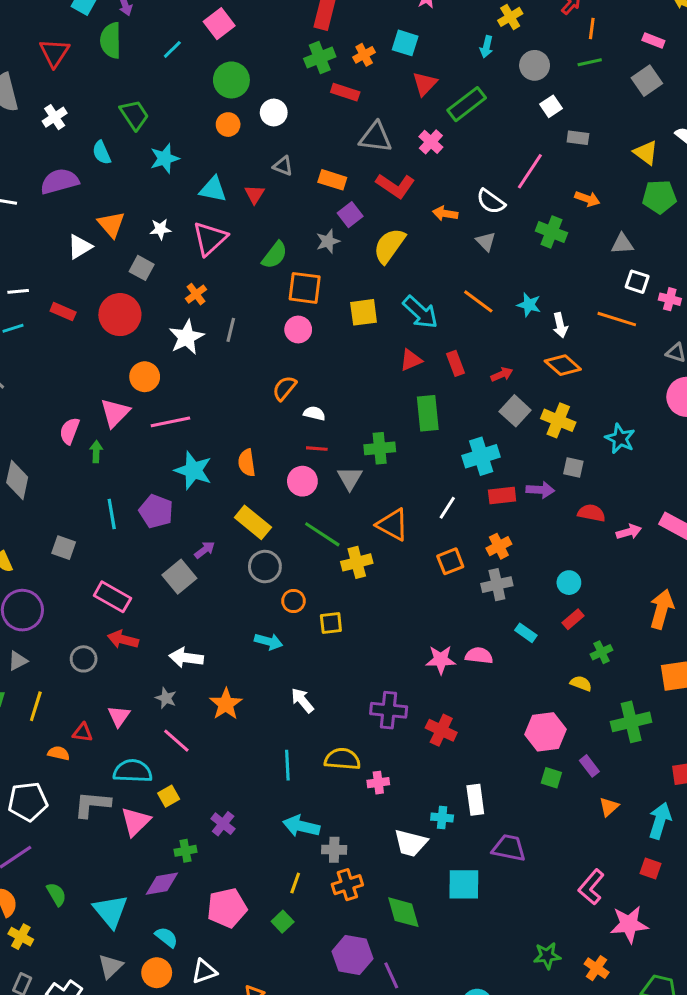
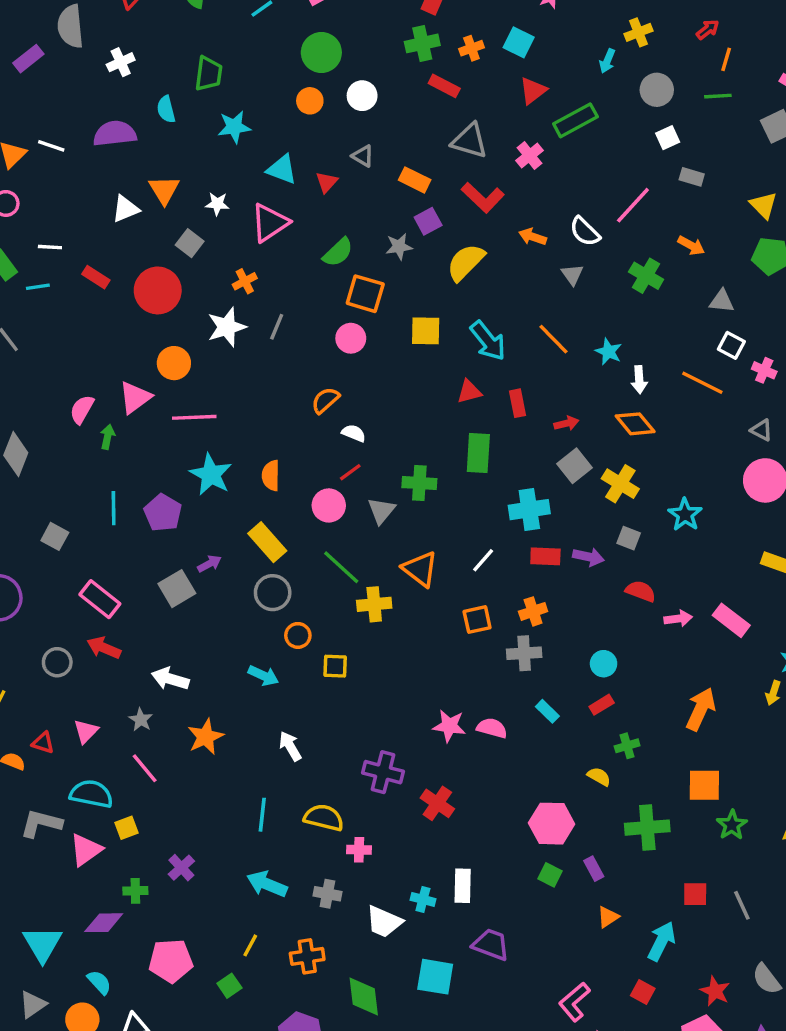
green trapezoid: (134, 115) -> (209, 74), turned 32
red line: (317, 449) -> (350, 472), turned -50
gray cross: (334, 850) -> (327, 894), moved

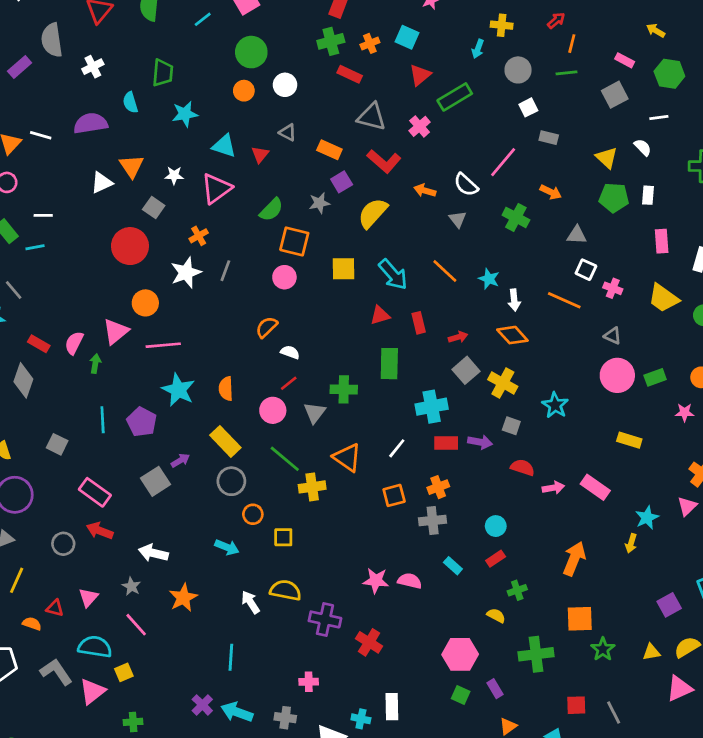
yellow cross: (639, 32) -> (502, 25), turned 30
red rectangle: (96, 277) -> (39, 344), moved
yellow semicircle: (324, 818) -> (285, 590), moved
gray L-shape: (41, 823) -> (56, 672), turned 44
purple cross: (181, 868) -> (202, 705), moved

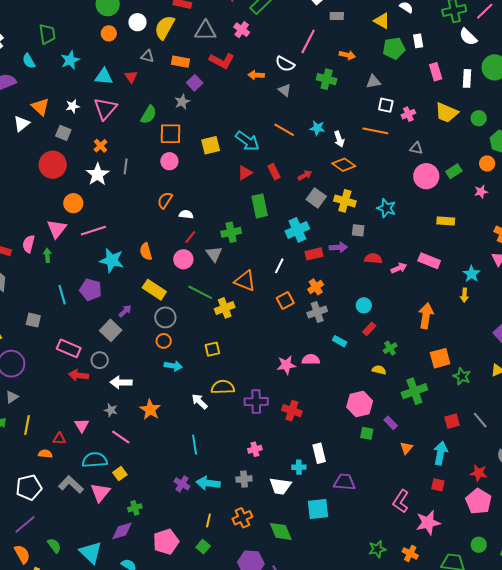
yellow semicircle: (373, 213) -> (165, 27), moved
pink cross: (613, 288) -> (408, 114), turned -32
orange circle: (253, 514) -> (164, 341), moved
gray circle: (63, 544) -> (100, 360), moved

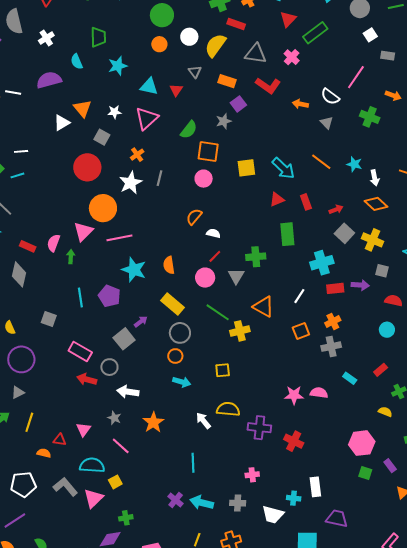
gray triangle: (147, 56) -> (195, 72), turned 32
orange circle: (73, 203) -> (103, 208), size x1.4
cyan circle: (364, 305) -> (387, 330), moved

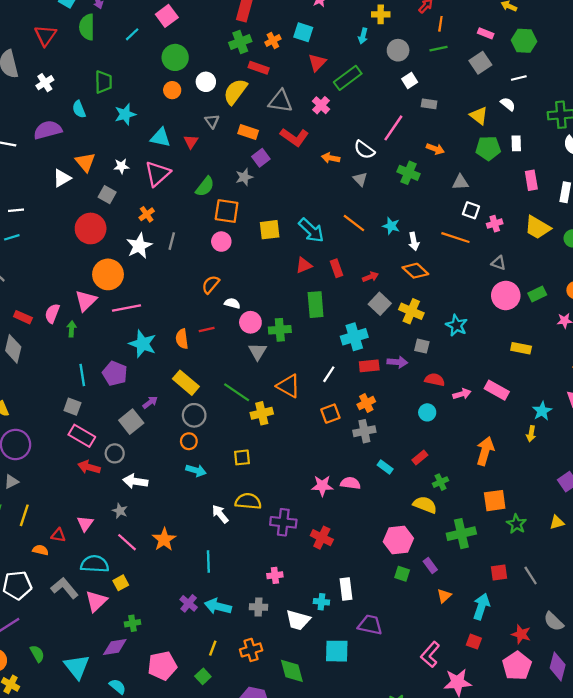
red line: (215, 256) -> (207, 330), moved, turned 32
pink circle: (205, 278) -> (250, 322), moved
gray square: (49, 319) -> (72, 407), moved
yellow semicircle: (385, 412) -> (425, 505), size x1.5
orange star: (153, 422) -> (164, 539), moved

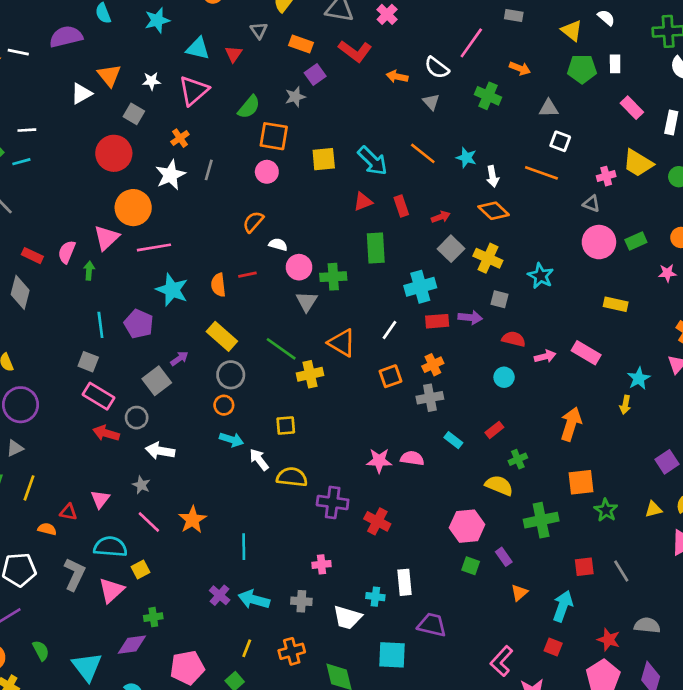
pink rectangle: (531, 180) -> (632, 108), turned -36
pink cross: (495, 224) -> (606, 176), moved
white arrow: (220, 514) -> (259, 460), moved
gray L-shape: (65, 588) -> (74, 574), turned 64
gray semicircle: (554, 621) -> (647, 625), turned 140

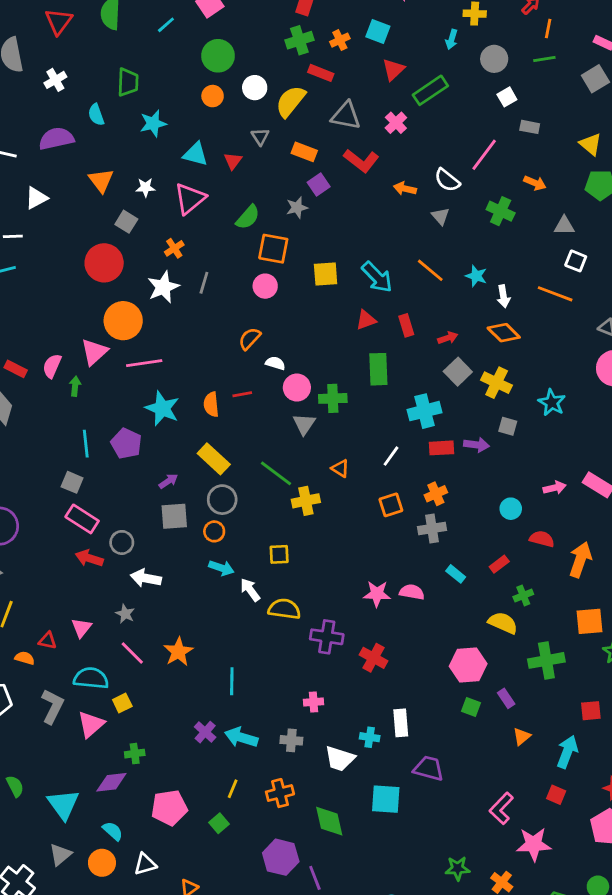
white triangle: (81, 94) -> (36, 198), moved
red semicircle: (514, 339) -> (542, 539), moved
orange triangle: (342, 343) -> (340, 468), size x0.6
gray square: (157, 381) -> (174, 516), moved, turned 32

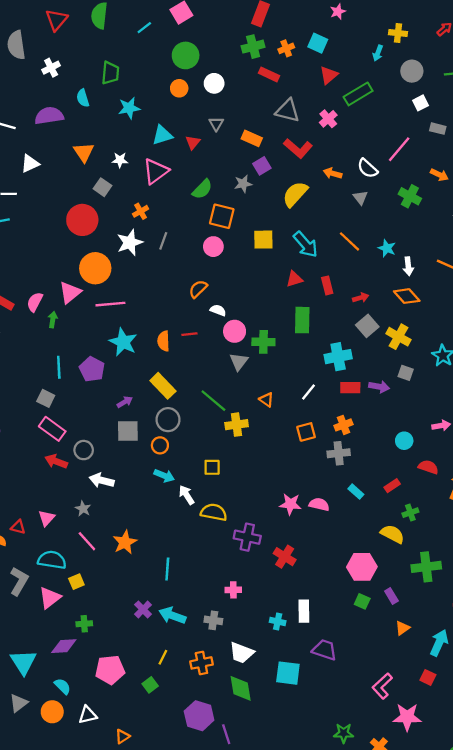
yellow semicircle: (291, 101) -> (295, 194), moved
cyan triangle: (195, 154) -> (162, 135), turned -35
white trapezoid: (340, 759) -> (241, 653), moved

